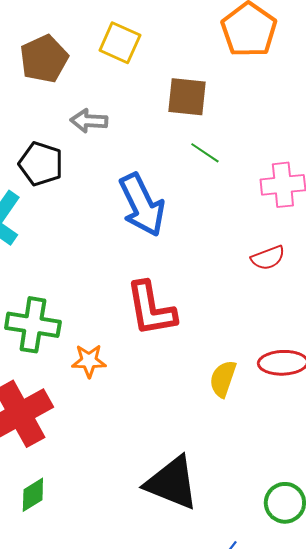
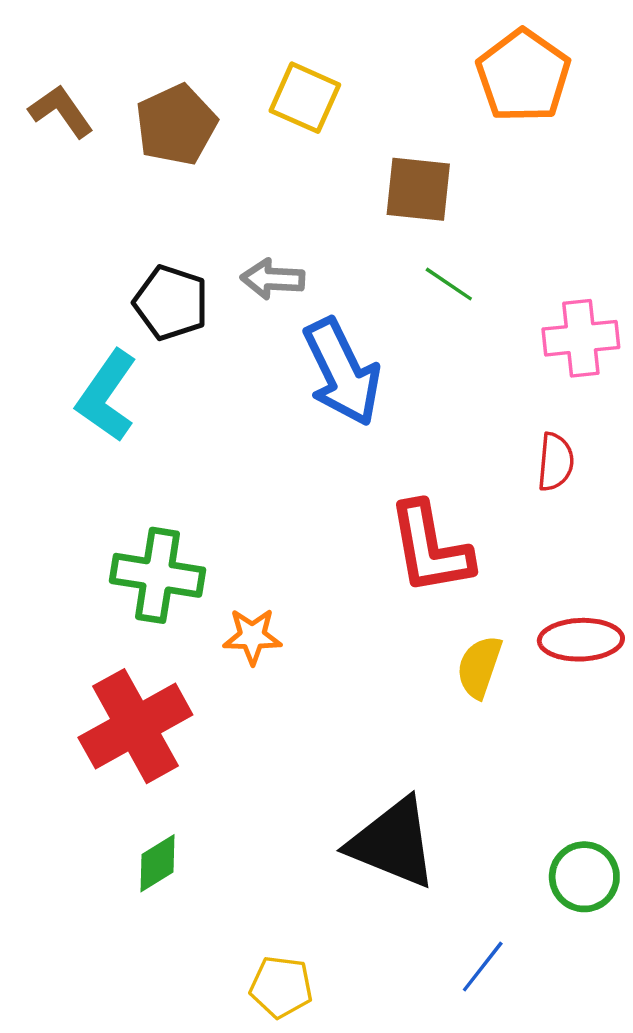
gray arrow: (89, 121) -> (273, 279), moved
red semicircle: (268, 258) -> (556, 462), turned -64
red L-shape: (151, 309) -> (430, 548), moved

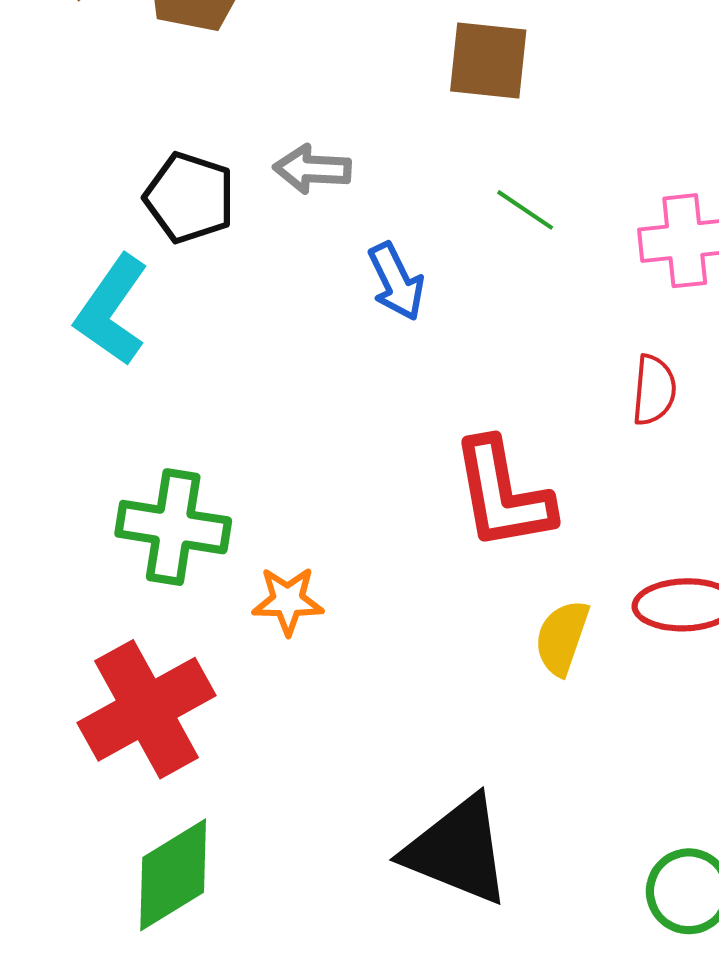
green line: (449, 284) -> (525, 210), moved
blue arrow: (342, 372) -> (396, 282), size x0.6
green diamond: (158, 863) -> (173, 875), size x1.6

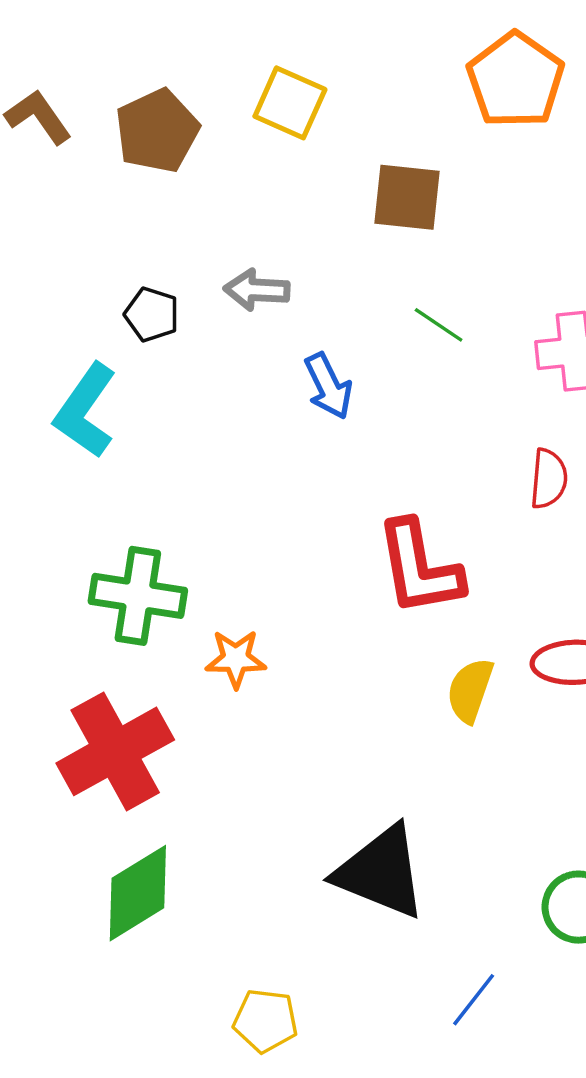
black pentagon: (190, 198) -> (152, 314), size x0.7

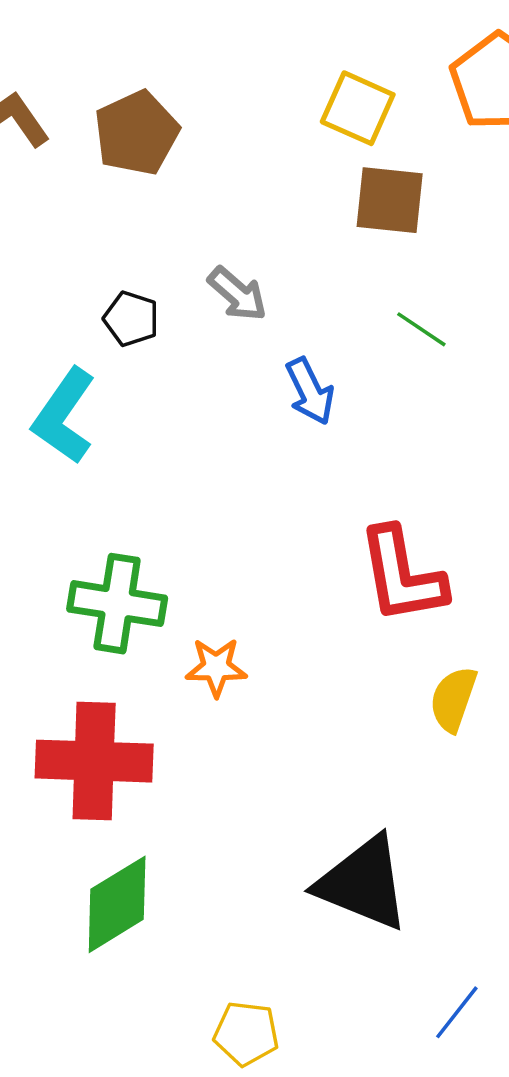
yellow square: (290, 103) -> (358, 108), moved
gray arrow: (257, 290) -> (237, 294), turned -142
red cross: (115, 751) -> (94, 761), turned 31

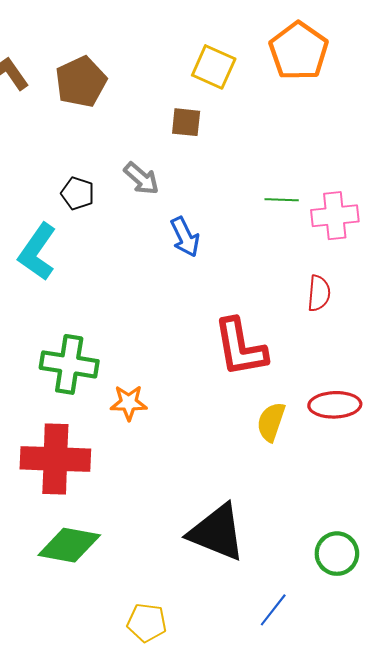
brown square: (390, 200) -> (186, 122), moved, size x0.7
green line: (421, 329) -> (282, 200), moved, turned -32
green diamond: (117, 904) -> (69, 545), turned 42

